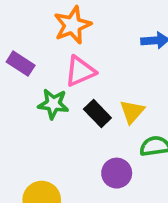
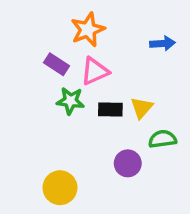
purple rectangle: (21, 64) -> (56, 64), moved
black rectangle: (97, 114) -> (110, 109), turned -45

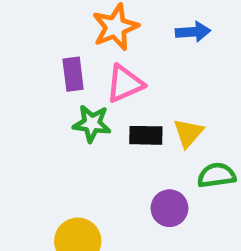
blue arrow: (162, 43) -> (193, 32), moved
purple rectangle: (56, 64) -> (73, 74), turned 50

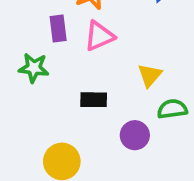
green star: (92, 124) -> (34, 68), moved
black rectangle: (146, 135) -> (94, 100), moved

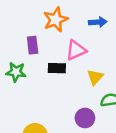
pink triangle: (99, 36) -> (76, 50), moved
black rectangle: (94, 100) -> (57, 68), moved

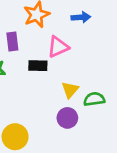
yellow triangle: (95, 77) -> (70, 90), moved

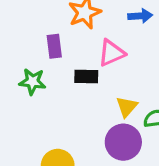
purple circle: (67, 118) -> (123, 142), size x1.4

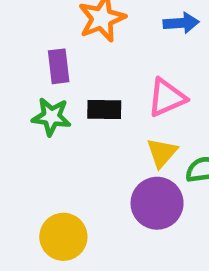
pink triangle: (112, 53) -> (167, 98), moved
green star: (32, 82) -> (51, 117), moved

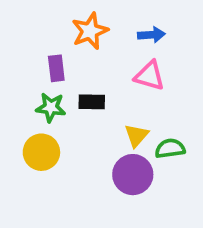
pink triangle: (167, 98) -> (150, 76), moved, turned 40
yellow circle: (63, 237) -> (41, 152), moved

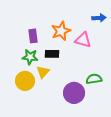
orange star: (90, 31) -> (61, 31), moved
blue arrow: (151, 35) -> (99, 18), moved
yellow triangle: (136, 135) -> (43, 72), moved

